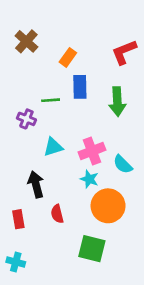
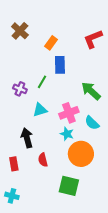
green line: (51, 100) -> (42, 82), moved, turned -56
green arrow: (117, 102) -> (91, 91), moved, turned 135

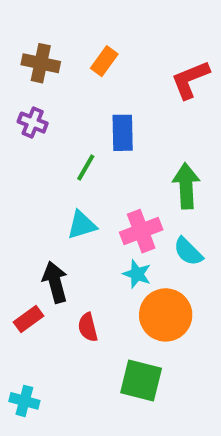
brown cross: (20, 31) -> (41, 63), turned -30
orange rectangle: (51, 43) -> (104, 61), moved
purple cross: (20, 89) -> (33, 123), moved
green arrow: (91, 91) -> (186, 186), turned 45
red rectangle: (14, 164) -> (28, 319), moved, turned 64

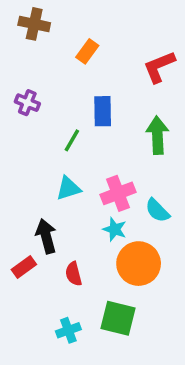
brown cross: (41, 63) -> (34, 24), moved
green arrow: (186, 186) -> (157, 135), moved
cyan cross: (24, 401) -> (68, 330), moved, turned -35

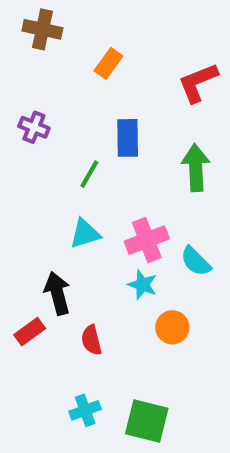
orange circle: (139, 264) -> (172, 327), size x0.6
green square: (118, 318) -> (147, 421), moved

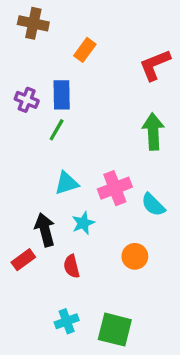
blue rectangle: (128, 138) -> (62, 95), moved
green line: (89, 174) -> (57, 130), moved
cyan star: (143, 285) -> (83, 223), moved, turned 30

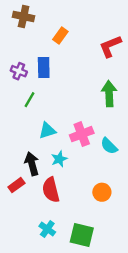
green line: (57, 130) -> (29, 100), moved
orange circle: (135, 256) -> (102, 192), moved
red semicircle: (72, 266) -> (51, 190), size x1.5
cyan cross: (67, 321) -> (47, 229), turned -35

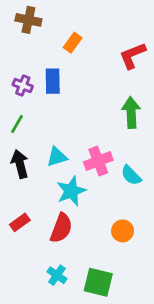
green line: (29, 100) -> (17, 124), moved
cyan star: (59, 159) -> (71, 191), size x1.5
black arrow: (32, 164) -> (20, 164), moved
red semicircle: (51, 190) -> (61, 228), turned -145

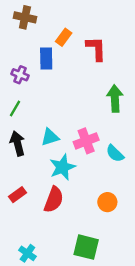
red L-shape: (133, 56) -> (96, 49), moved, turned 110
blue rectangle: (53, 81) -> (46, 59), moved
cyan cross: (57, 275) -> (27, 253), moved

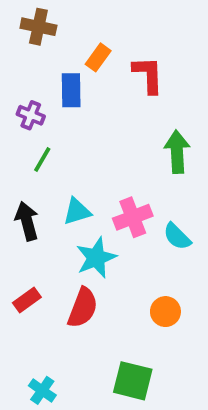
green line: (15, 108) -> (42, 160), moved

